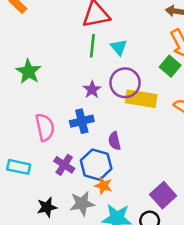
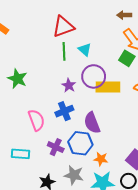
purple semicircle: (114, 141) -> (92, 123), size x1.5
orange star: (103, 186) -> (101, 159), moved
gray star: (82, 204) -> (74, 175), turned 30

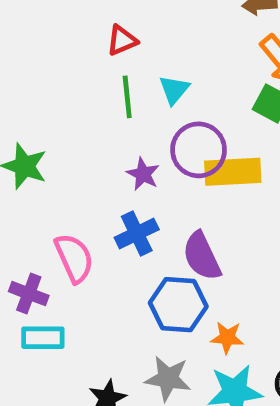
red triangle: (63, 27) -> (122, 40), size x0.6
cyan triangle: (85, 50) -> (174, 90), turned 32
purple cross: (56, 147) -> (29, 294), moved

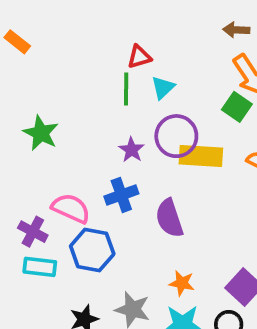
red triangle: (122, 40) -> (139, 57), moved
pink semicircle: (74, 258) -> (71, 208), turned -48
blue hexagon: (178, 305) -> (92, 250), moved

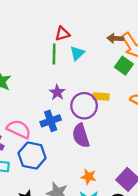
brown arrow: (236, 30) -> (115, 38), moved
purple circle: (176, 136) -> (84, 106), moved
yellow rectangle: (201, 156) -> (101, 96), size x0.6

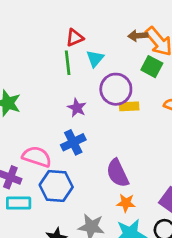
purple circle: (84, 106) -> (116, 89), moved
purple semicircle: (81, 136) -> (117, 173), moved

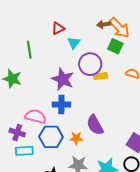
green line: (68, 63) -> (29, 50), moved
purple star: (77, 108) -> (63, 79), size x1.6
blue cross: (73, 142) -> (61, 105), turned 30
orange star: (126, 203) -> (76, 138), moved

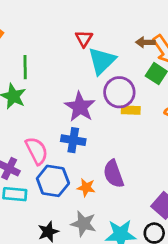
red triangle: (58, 28) -> (84, 39), turned -40
cyan triangle: (74, 43) -> (102, 61), size x1.6
green line: (29, 50) -> (25, 67), moved
pink semicircle: (36, 116) -> (37, 151), turned 40

